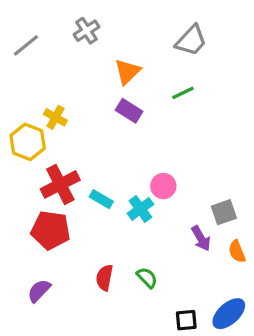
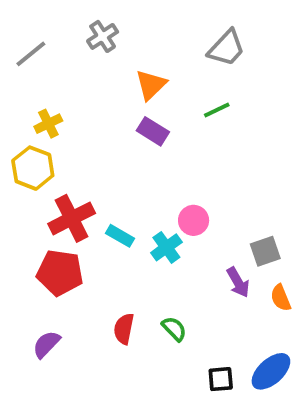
yellow cross: (55, 117) -> (48, 124), moved, turned 35

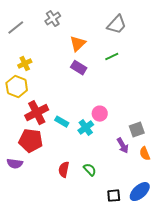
purple semicircle: (46, 344) -> (15, 164), moved, turned -126

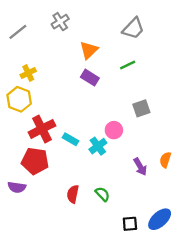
gray square: (137, 130) -> (141, 108), moved
orange semicircle: (145, 154) -> (165, 160), moved, turned 40

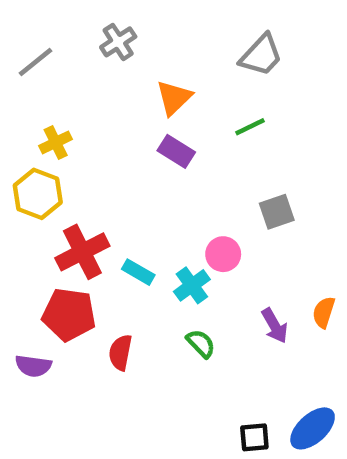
red semicircle: (73, 194) -> (120, 352), moved
green semicircle: (102, 194) -> (201, 344), moved

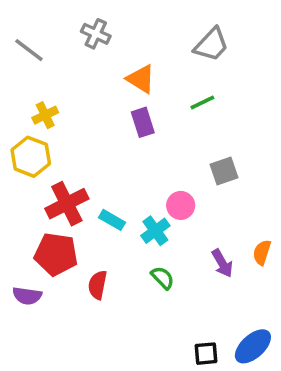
gray cross: (118, 42) -> (96, 34), turned -32
gray line: (35, 62) -> (29, 50), turned 76
orange triangle: (174, 98) -> (141, 79), turned -44
purple rectangle: (176, 151) -> (143, 122), turned 40

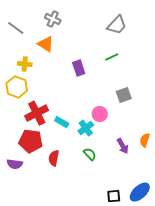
orange triangle: (141, 79) -> (46, 44), moved
yellow cross: (45, 115) -> (25, 64), turned 32

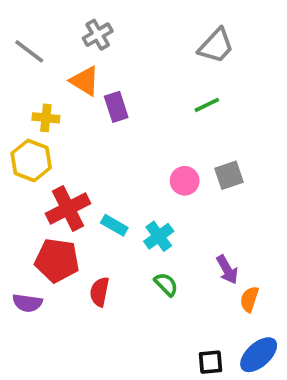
gray cross: (53, 19) -> (98, 35), turned 35
purple rectangle: (79, 68) -> (116, 107), moved
pink circle: (100, 114) -> (185, 181), moved
orange semicircle: (145, 140) -> (249, 299), moved

